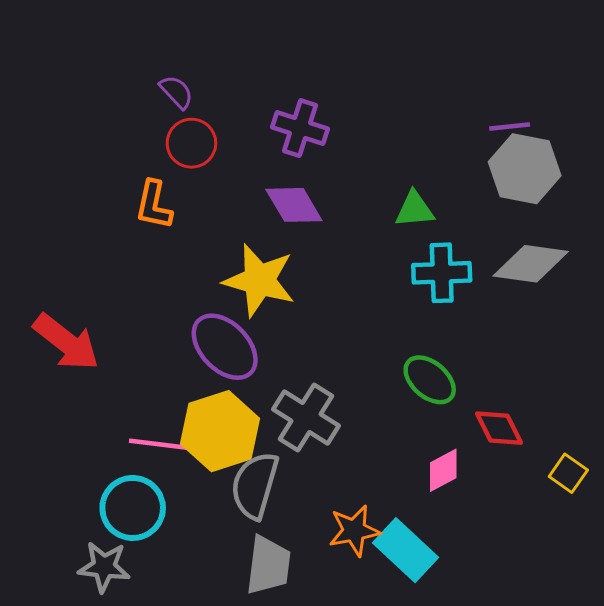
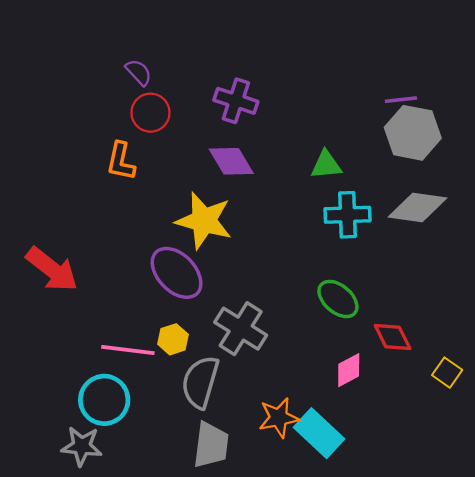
yellow hexagon: (220, 431) -> (173, 339), size x0.5

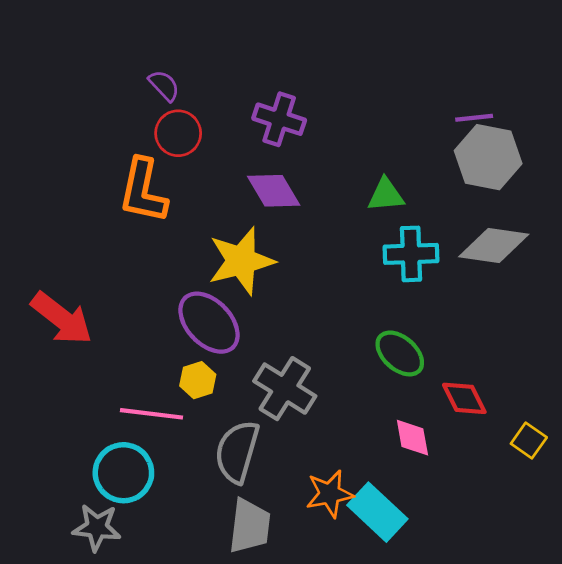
orange L-shape: (121, 161) -> (143, 191), size x1.4
yellow star: (204, 221) -> (241, 261), turned -30
yellow hexagon: (173, 339) -> (198, 380), moved
pink diamond: (349, 370) -> (412, 438), turned -72

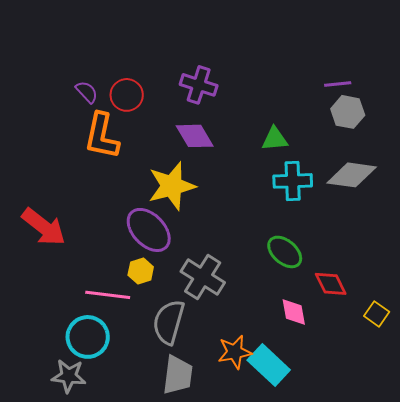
purple semicircle: (164, 86) -> (87, 92), moved
gray hexagon: (488, 157) -> (348, 112), size x0.7

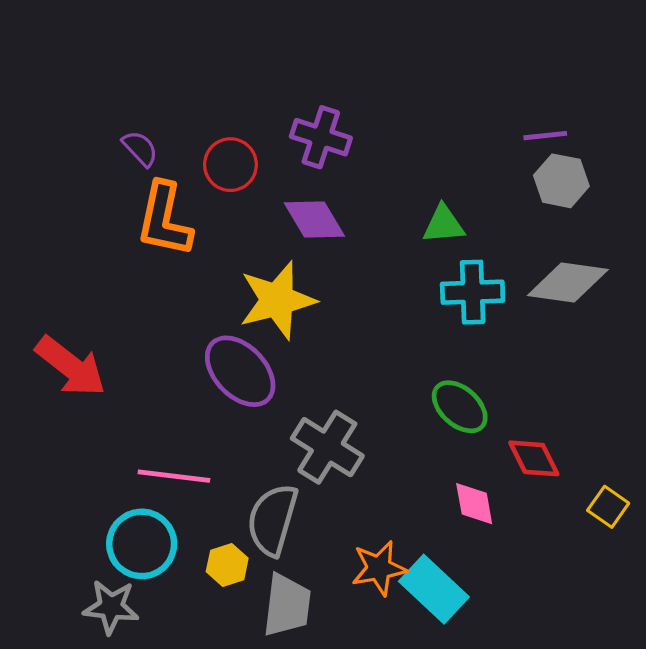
red circle: (127, 95) -> (230, 165), moved
yellow hexagon: (141, 271) -> (227, 565), moved

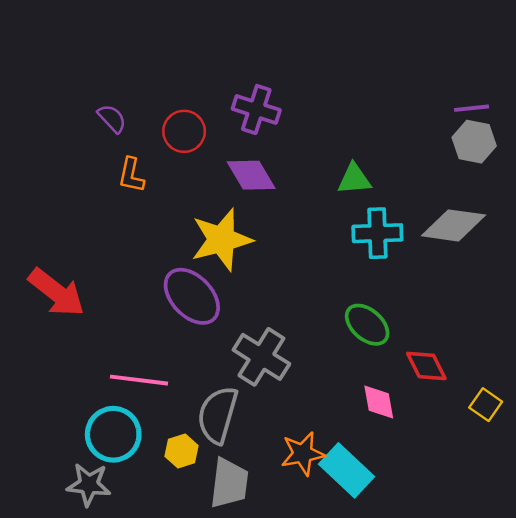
purple line: (545, 136) -> (472, 108), moved
gray hexagon: (561, 181) -> (474, 142), moved
orange L-shape: (164, 220) -> (131, 175), size x0.6

